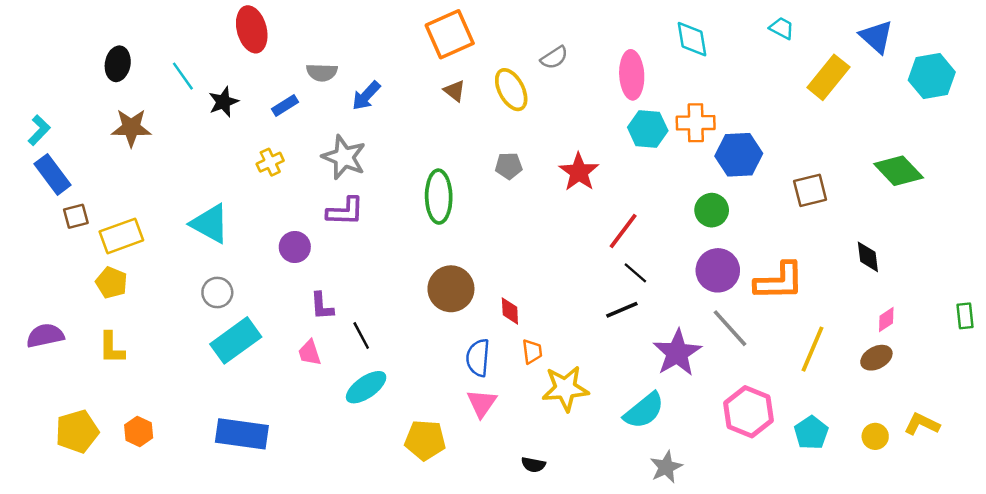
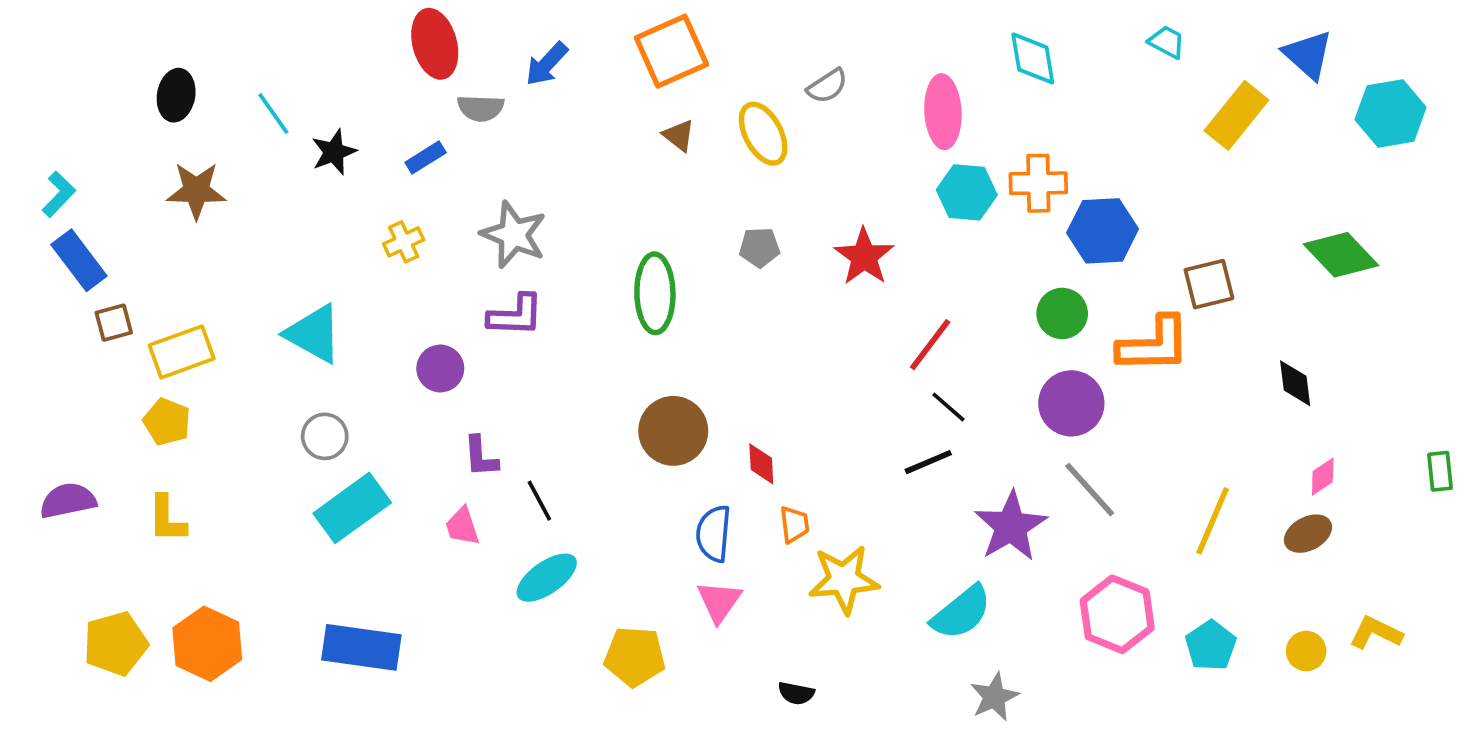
red ellipse: (252, 29) -> (435, 44), moved
blue arrow: (366, 96) -> (547, 64), moved
orange L-shape: (779, 281) -> (1154, 345), moved
orange hexagon: (139, 431) -> (207, 644), size x1.6

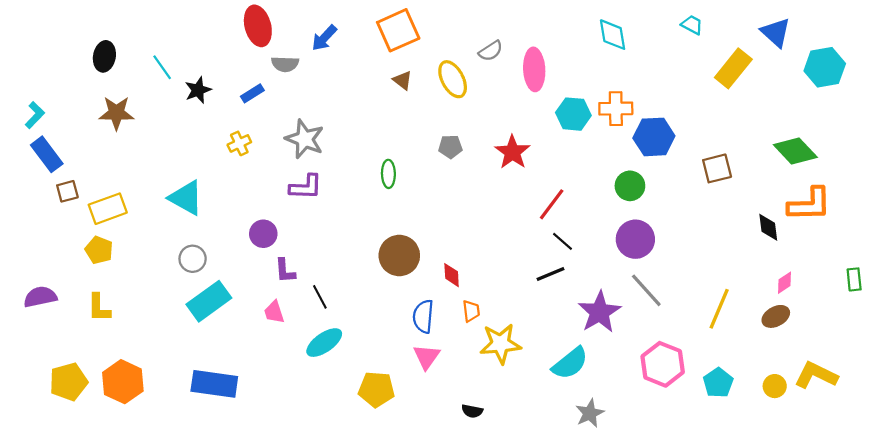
pink ellipse: (943, 112) -> (534, 69), moved
green ellipse: (655, 293) -> (388, 174), size x0.6
orange L-shape: (1154, 345) -> (810, 204), moved
purple circle: (440, 368) -> (263, 234), moved
yellow L-shape: (1376, 633) -> (816, 375), size x1.4

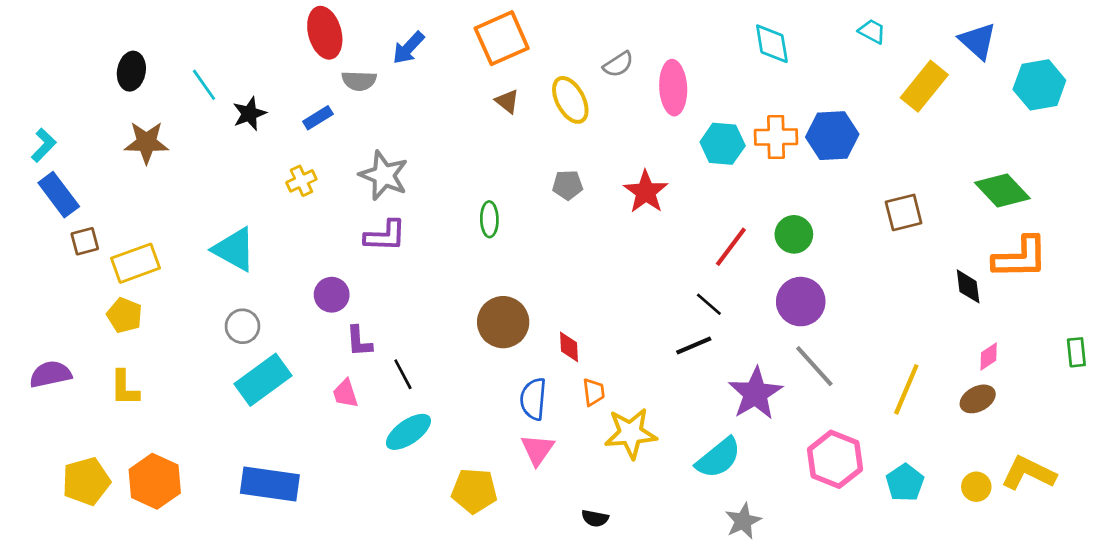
blue hexagon: (654, 137) -> (832, 136), moved
red line: (552, 204) -> (731, 247), moved

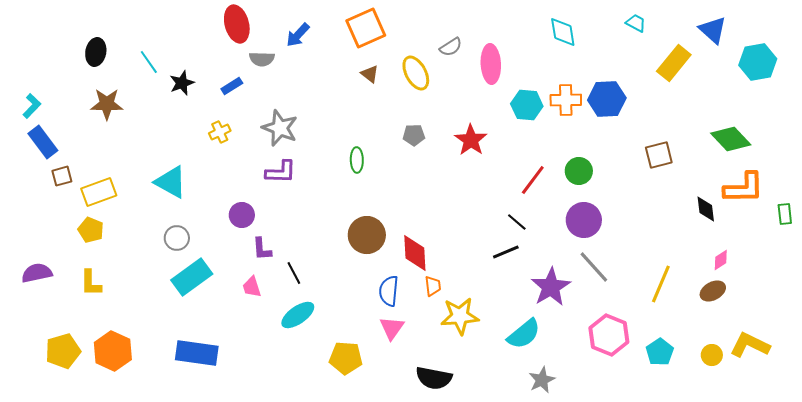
red diamond: (569, 347) -> (415, 253), size x1.6
green rectangle: (1076, 352) -> (785, 214), moved
black semicircle: (595, 518) -> (434, 378), size x1.8

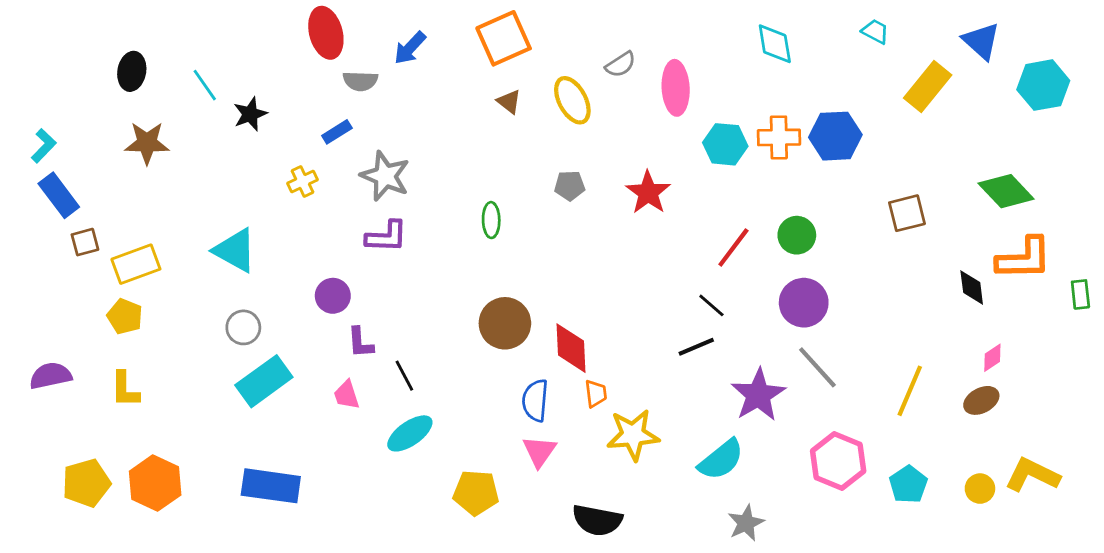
blue rectangle: (232, 86) -> (337, 132), moved

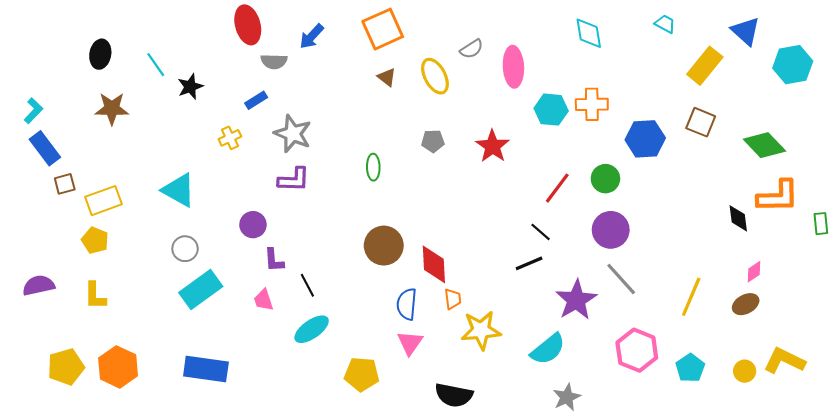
blue hexagon: (835, 136) -> (645, 139), moved
brown square: (907, 213) -> (701, 122), moved, turned 36

